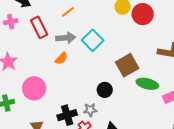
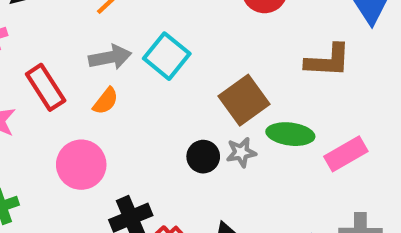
red rectangle: (39, 27) -> (46, 87), moved
pink circle: (34, 88) -> (81, 165), moved
gray star: (90, 110) -> (241, 152), moved

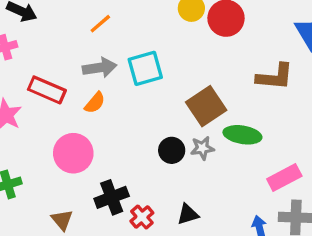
cyan square: (167, 56) -> (145, 68), turned 33
red rectangle: (46, 87) -> (47, 90), turned -36
pink rectangle: (346, 154) -> (284, 177), moved

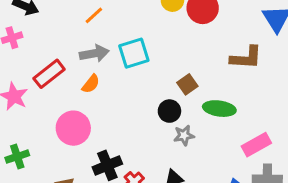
red rectangle: (47, 90) -> (49, 74), turned -60
brown square: (206, 106) -> (187, 84), size x0.6
gray star: (202, 148) -> (184, 135), moved
black circle: (172, 150) -> (169, 111), moved

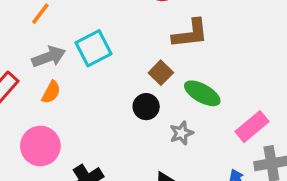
brown L-shape: (246, 58) -> (190, 34), moved
green ellipse: (219, 109) -> (202, 93), turned 32
gray star: (184, 135) -> (181, 133), moved

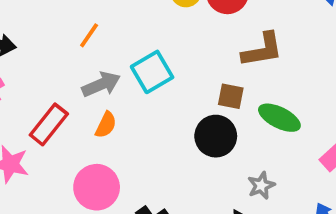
brown square: (161, 73) -> (231, 96), turned -30
black circle: (146, 107) -> (216, 136), size x1.4
gray star: (181, 133) -> (261, 185), moved

